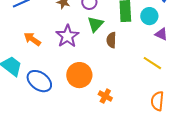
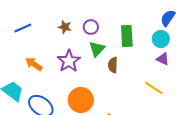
cyan circle: (149, 16) -> (161, 39), moved

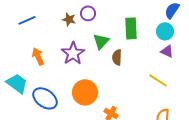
purple circle: (91, 27) -> (88, 13), moved
orange arrow: (34, 64) -> (38, 56), turned 30

